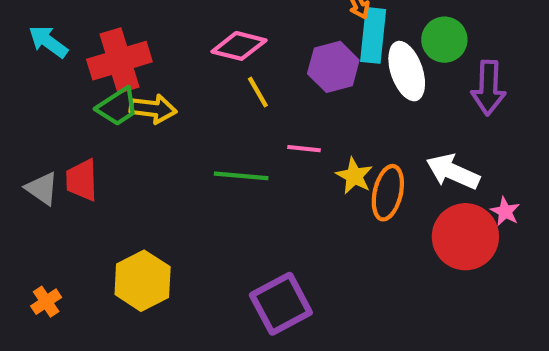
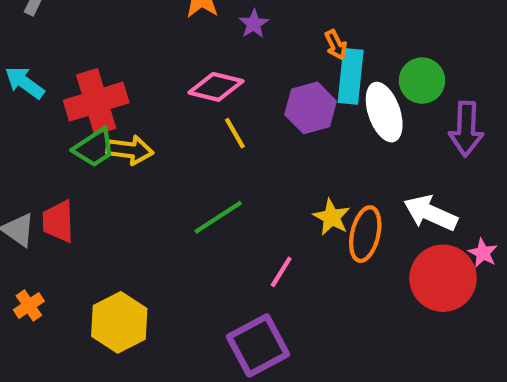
pink line: (304, 149) -> (281, 272), moved, turned -64
green line: (241, 176) -> (218, 217), turned -38
orange cross: (46, 302) -> (29, 306), moved

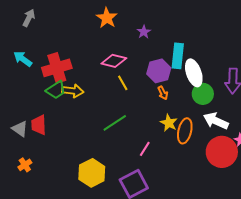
purple star: (254, 24) -> (144, 32), moved
orange arrow: (336, 45) -> (163, 93), moved
green circle: (422, 81) -> (203, 94), moved
yellow hexagon: (119, 322) -> (92, 173), moved

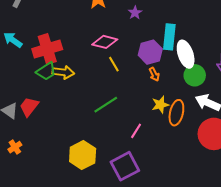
yellow star: (169, 123) -> (160, 105), turned 30
red trapezoid: (39, 125) -> (29, 107), turned 40

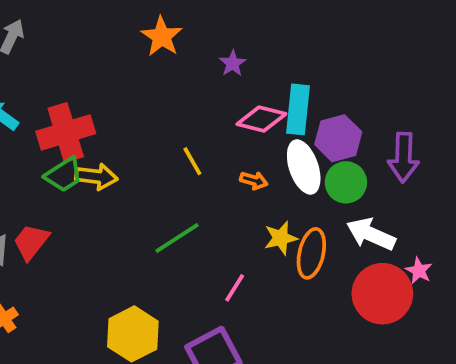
pink diamond: (105, 42) -> (261, 119), moved
purple hexagon: (150, 52) -> (338, 138), moved
white ellipse: (186, 54) -> (304, 167), moved
orange arrow: (154, 74) -> (254, 180), moved, turned -48

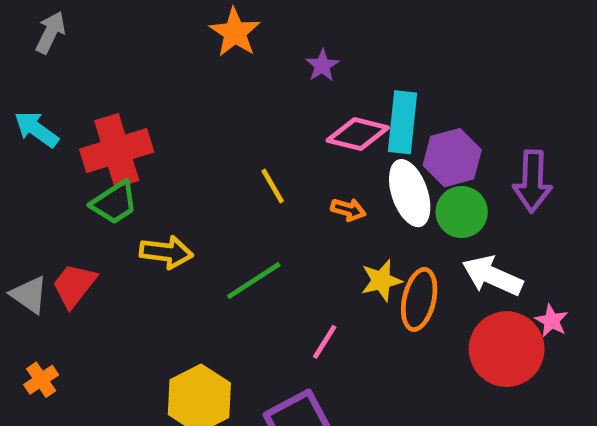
yellow arrow: (96, 177) -> (166, 252), moved

